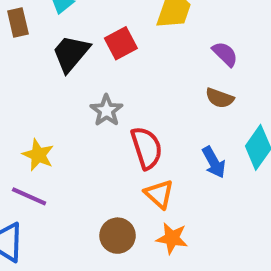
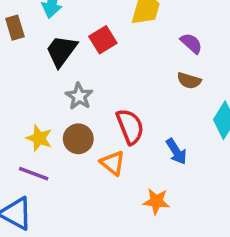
gray star: (107, 110) -> (79, 96), moved
blue arrow: (214, 162) -> (176, 151), moved
orange triangle: (159, 194) -> (113, 163), moved
brown circle: (118, 236) -> (78, 139), moved

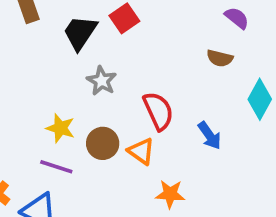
purple semicircle: (191, 43) -> (237, 18), moved
brown circle: (78, 139) -> (103, 143), moved
orange star: (156, 201) -> (170, 194), moved

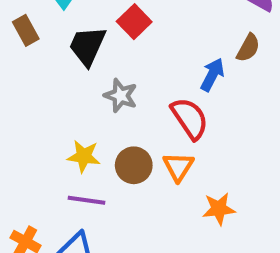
brown semicircle: (220, 58) -> (248, 48), turned -65
blue arrow: (210, 135) -> (212, 75), moved, turned -108
orange triangle: (141, 151) -> (178, 167), turned 36

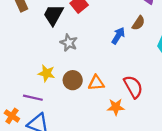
red semicircle: (190, 118) -> (133, 87), moved
orange triangle: (178, 167) -> (96, 83), turned 49
purple line: (86, 200) -> (33, 98), moved

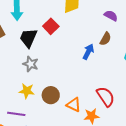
gray star: (69, 43) -> (31, 64), moved
orange triangle: (96, 83) -> (74, 105), moved, turned 35

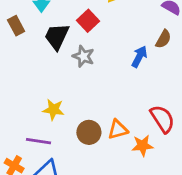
gray star: (31, 64) -> (83, 56), moved
brown circle: (51, 95) -> (89, 132), moved
orange triangle: (74, 105) -> (118, 130), turned -42

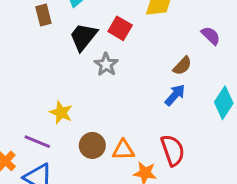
red square: (88, 21) -> (120, 28), turned -30
brown semicircle: (163, 39) -> (182, 66), moved
blue arrow: (139, 57) -> (175, 95), moved

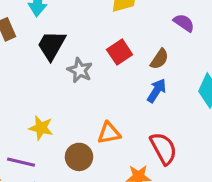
red square: (120, 28) -> (120, 52), moved, turned 35
orange triangle: (123, 150) -> (109, 133), moved

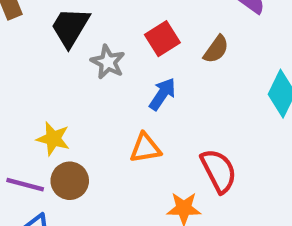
blue arrow: (157, 91) -> (162, 94), moved
brown circle: (79, 157) -> (70, 181), moved

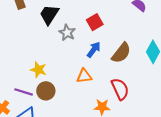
brown semicircle: (216, 49) -> (121, 53), moved, size x1.5

